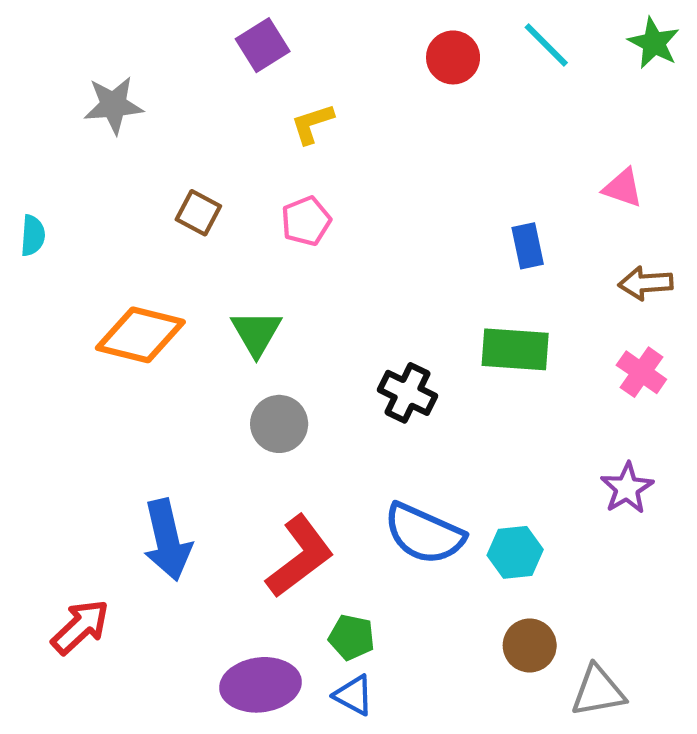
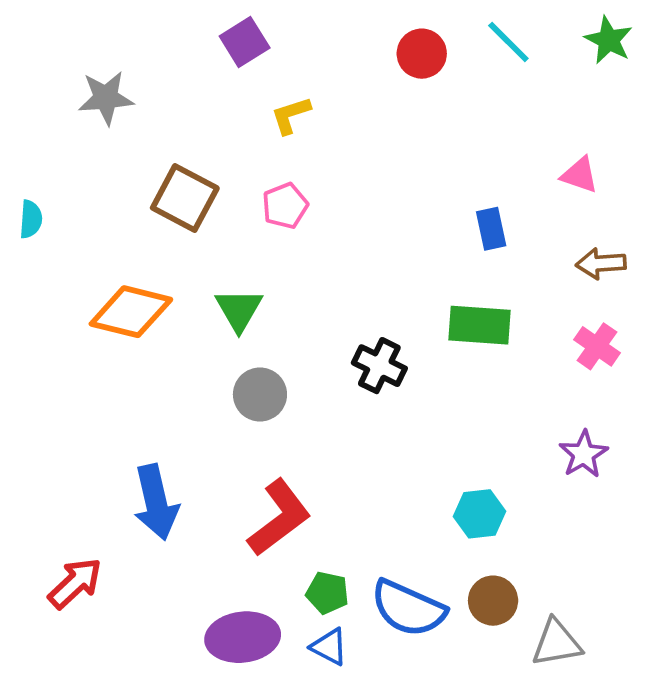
brown square: (198, 213) -> (185, 198), size x1.6
blue semicircle: (424, 534) -> (408, 608), moved

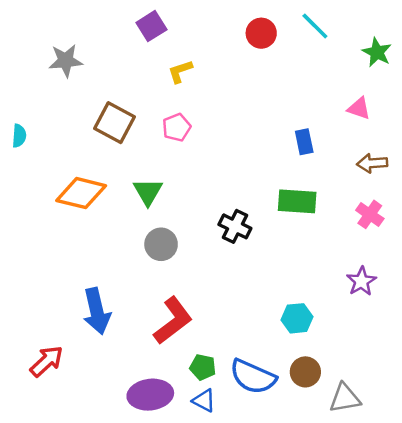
green star: (609, 40) -> (377, 52), moved

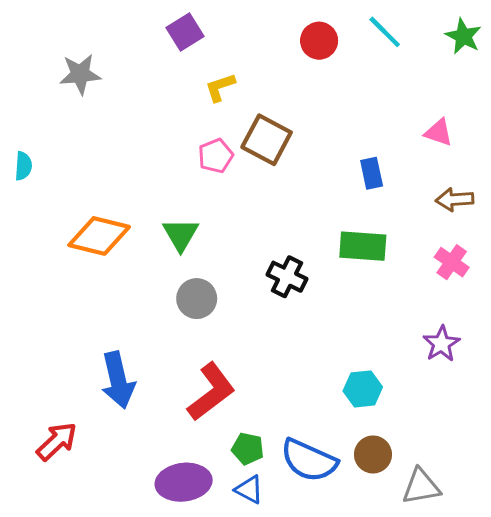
green star: (377, 52) -> (463, 36), moved
brown square: (115, 123) -> (267, 140), moved

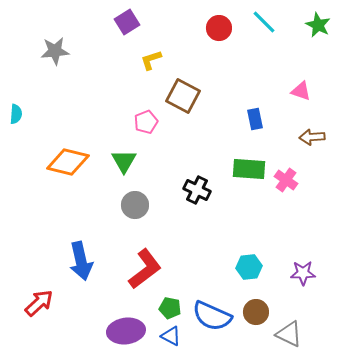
pink pentagon: (216, 156) -> (146, 122), moved
pink cross: (452, 262) -> (286, 180), moved
purple star: (441, 344) -> (303, 273), moved, turned 30
gray triangle: (421, 487) -> (289, 334), turned 36

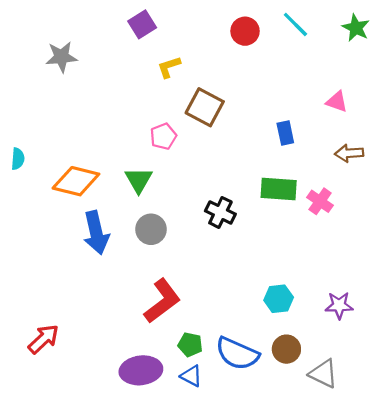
cyan semicircle: (16, 114) -> (18, 159), moved
blue arrow: (81, 261) -> (96, 233), moved

